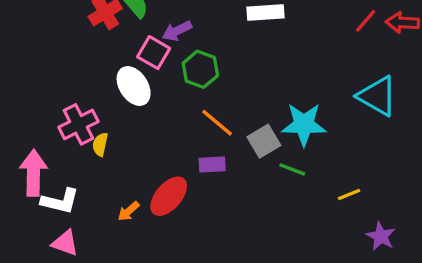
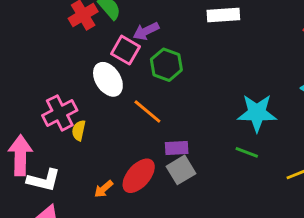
orange line: (217, 123) -> (147, 111), moved
gray square: (264, 141) -> (181, 170), moved

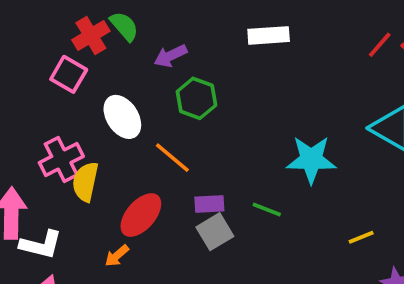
pink square: (125, 50) -> (69, 74), moved
yellow semicircle: (79, 130) -> (85, 182), size x1.5
green line: (247, 152) -> (267, 209), moved
red ellipse: (139, 176) -> (141, 215), moved

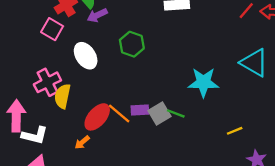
purple arrow: (170, 56) -> (97, 15), moved
orange line: (172, 158) -> (119, 113), moved
gray square: (215, 232) -> (160, 113), moved

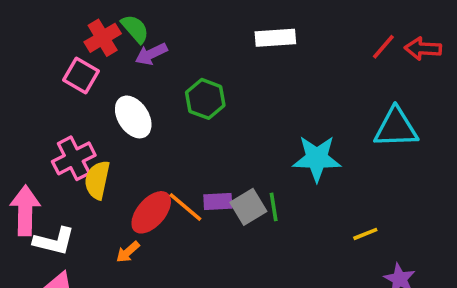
cyan triangle: (254, 63) -> (396, 128), turned -32
green line: (176, 113) -> (274, 207), turned 60

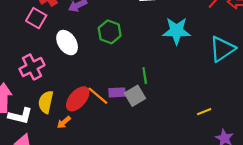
cyan triangle: (396, 128) -> (222, 49), turned -32
cyan star: (317, 158) -> (177, 31), moved
yellow semicircle: (97, 180) -> (46, 102), moved
green line: (274, 207) -> (145, 75), moved

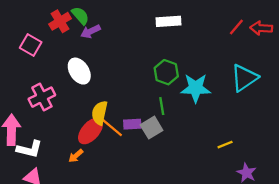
pink square: (36, 18) -> (31, 45), moved
cyan star: (177, 31) -> (196, 88), moved
green hexagon: (110, 32) -> (166, 72), moved
yellow semicircle: (46, 102) -> (100, 113), moved

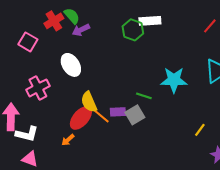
green hexagon: (166, 72) -> (133, 30), moved
green line: (162, 106) -> (144, 96), turned -63
yellow semicircle: (100, 113) -> (89, 102), turned -35
yellow line: (225, 145) -> (200, 130), turned -32

